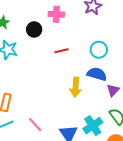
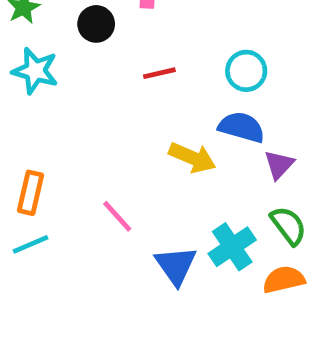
yellow arrow: (76, 87) -> (192, 158), turned -72
pink line: (35, 125) -> (117, 216), moved

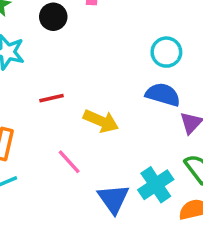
red line: (159, 73) -> (51, 98), moved
yellow arrow: (192, 158) -> (101, 121), moved

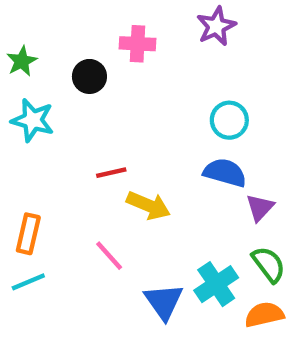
red line: (51, 98) -> (111, 173), moved

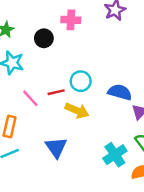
cyan circle: (229, 120) -> (81, 81), moved
pink line: (109, 256) -> (30, 98), moved
blue triangle: (164, 302) -> (56, 147), moved

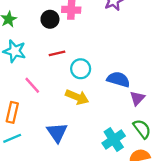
black circle: (44, 38) -> (50, 19), moved
red line: (56, 92) -> (57, 53), moved

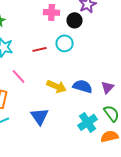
black circle: (50, 19) -> (75, 20), moved
cyan circle: (81, 69) -> (65, 43), moved
blue semicircle: (118, 79) -> (83, 86), moved

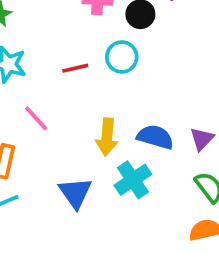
yellow arrow: (57, 86) -> (107, 137), turned 72
cyan cross: (88, 122) -> (133, 180), moved

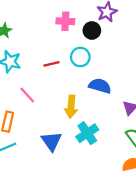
blue semicircle: (155, 137) -> (100, 86), moved

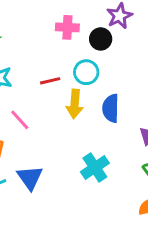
blue semicircle: (100, 86) -> (111, 108), turned -105
yellow arrow: (71, 107) -> (75, 104), moved
blue triangle: (51, 141) -> (30, 178), moved

